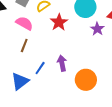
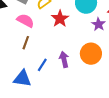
orange circle: (86, 80) -> (91, 54), moved
blue triangle: (20, 81) -> (22, 79), turned 48

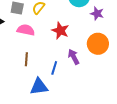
red star: (60, 19) -> (60, 31), moved
brown line: (26, 43) -> (26, 59), moved

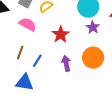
purple star: (97, 14) -> (93, 27), moved
blue line: (54, 68) -> (37, 61), moved

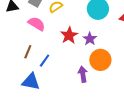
purple star: (93, 27) -> (90, 39), moved
purple arrow: (66, 63) -> (83, 74), moved

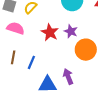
purple arrow: (83, 74) -> (68, 77), moved
blue triangle: (31, 82) -> (48, 85), moved

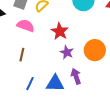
purple star: (71, 31) -> (67, 52), moved
blue line: (31, 62) -> (30, 84), moved

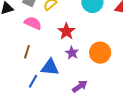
purple arrow: (76, 76) -> (80, 86), moved, turned 70
blue triangle: (55, 83) -> (50, 67), moved

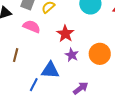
brown line: (27, 52) -> (16, 55), moved

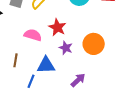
pink semicircle: (32, 27) -> (33, 35), moved
brown line: (16, 55) -> (16, 60), moved

